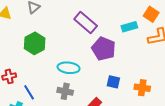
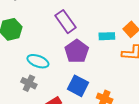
blue square: (113, 82) -> (78, 86), size x1.5

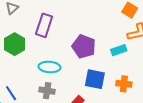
purple rectangle: (65, 22) -> (44, 25), moved, turned 70
cyan rectangle: (107, 36) -> (119, 50), moved

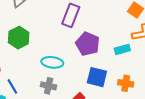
purple rectangle: (44, 25) -> (71, 15), moved

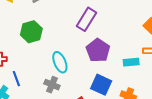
cyan ellipse: (52, 62) -> (60, 62), turned 50

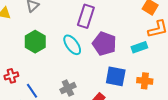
cyan ellipse: (60, 62) -> (72, 45), moved
gray cross: (52, 85) -> (68, 88), turned -35

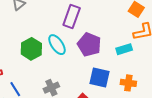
green hexagon: (35, 42) -> (31, 49), moved

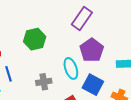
cyan ellipse: (57, 45) -> (71, 68), moved

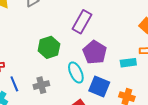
green hexagon: (35, 39) -> (49, 47), moved
gray cross: (44, 82) -> (41, 85), moved

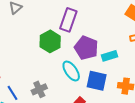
green hexagon: (49, 47) -> (50, 41), moved
cyan rectangle: (128, 63) -> (109, 56), moved

